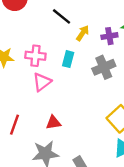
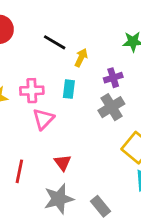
purple cross: (109, 36) -> (113, 78), moved
gray cross: (104, 67) -> (111, 107), moved
red triangle: (53, 123) -> (63, 163), turned -49

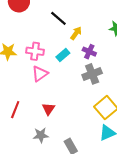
purple cross: (113, 78) -> (89, 52), moved, turned 32
cyan rectangle: (69, 89) -> (63, 55), turned 32
gray star: (59, 199) -> (41, 135), size x0.7

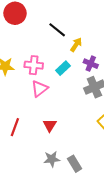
gray star: (41, 135) -> (52, 159), moved

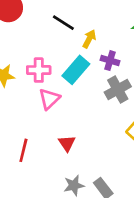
cyan rectangle: (63, 68) -> (76, 70), size x1.5

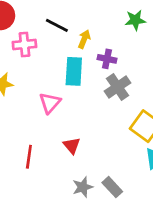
pink cross: (39, 70) -> (24, 45), moved
cyan rectangle: (76, 70) -> (74, 71), turned -32

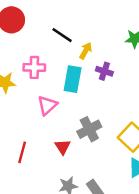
pink cross: (24, 45) -> (34, 67), moved
gray cross: (118, 87) -> (89, 129), moved

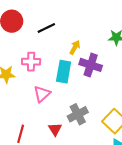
black line: (62, 35) -> (46, 28), moved, turned -60
purple cross: (104, 71) -> (91, 65), size x1.5

